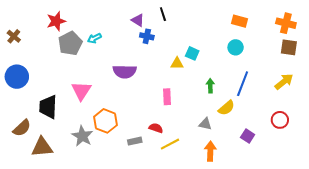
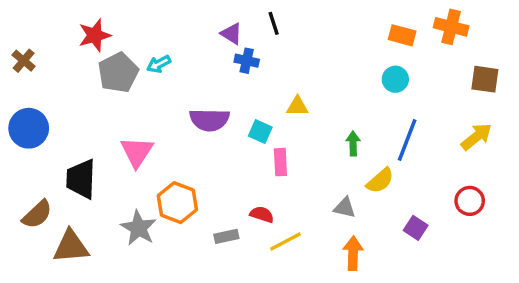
orange cross: (286, 23) -> (451, 27), moved
cyan square: (192, 53) -> (260, 132), moved

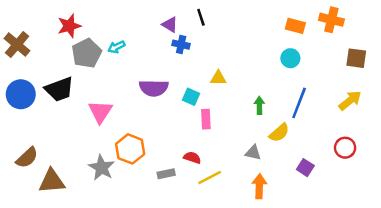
brown cross: (24, 61) -> (17, 45), size x1.5
black trapezoid: (81, 179) -> (59, 89), moved, turned -112

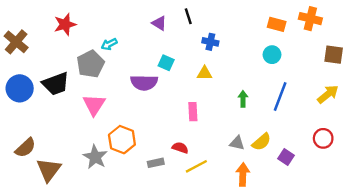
blue cross: (181, 45) -> (210, 42), moved
gray pentagon: (87, 53) -> (91, 64), moved
cyan square: (191, 97) -> (166, 63), moved
yellow semicircle: (279, 133) -> (262, 142), moved
brown triangle: (52, 181) -> (49, 170), turned -48

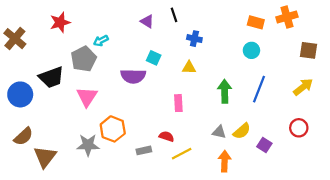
orange cross: (310, 19) -> (287, 17), turned -30
blue circle: (20, 88) -> (20, 94), moved
green arrow: (243, 99) -> (225, 91), size x1.5
gray star: (95, 157) -> (88, 145), turned -30

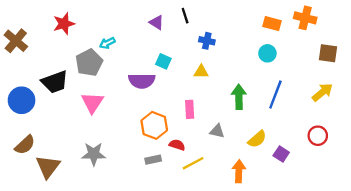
orange cross: (287, 17) -> (305, 18), turned 30
orange hexagon: (113, 129) -> (154, 125), moved
gray triangle: (219, 132) -> (217, 131), moved

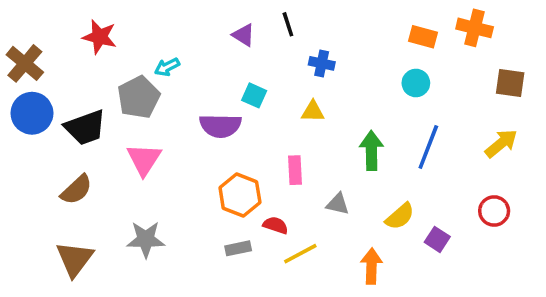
red star: (64, 24) -> (100, 37), turned 30
blue circle: (22, 100) -> (32, 113), moved
brown semicircle: (25, 145) -> (76, 190), moved

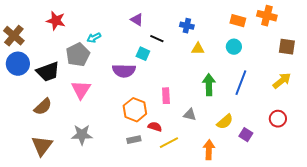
black line: (288, 24) -> (157, 39), moved, turned -48
blue cross: (322, 63) -> (187, 26), moved
yellow triangle: (313, 111) -> (198, 49), moved

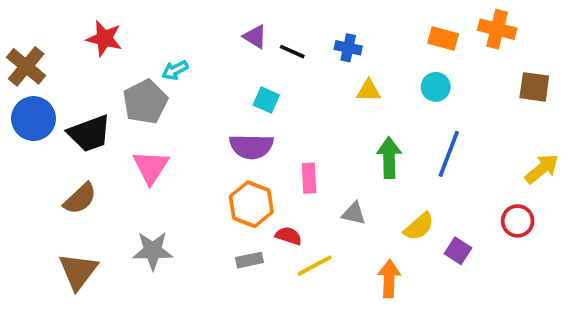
black line: (157, 39) -> (292, 52), moved
purple semicircle: (124, 71) -> (251, 146), moved
yellow arrow: (282, 81) -> (542, 169), moved

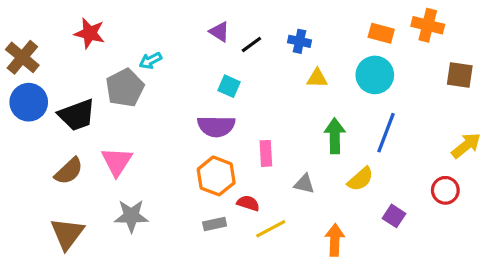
black line: (292, 52) -> (251, 45), turned -60
cyan circle: (436, 87) -> (375, 75), size x1.5
pink triangle: (151, 167) -> (117, 161), moved
yellow semicircle: (419, 227) -> (360, 179), moved

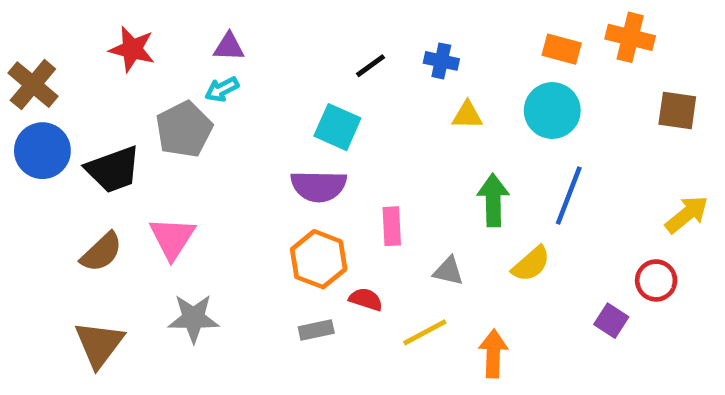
purple triangle: (219, 32) -> (229, 47), moved, turned -30
cyan square: (229, 86) -> (337, 127), size x1.4
purple square: (394, 216) -> (611, 321), moved
yellow line: (271, 229) -> (425, 332), moved

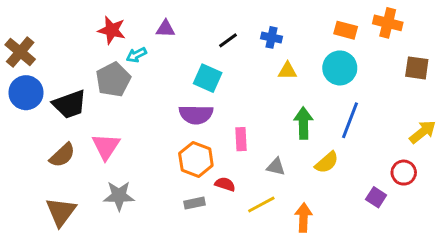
purple triangle: (229, 47) -> (165, 29), moved
red star: (132, 49) -> (112, 30), moved

